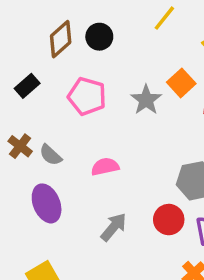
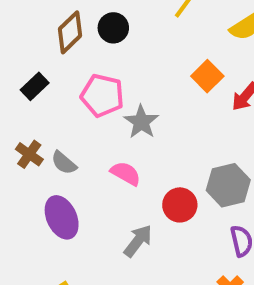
gray star: (146, 100) -> (141, 122), moved
pink semicircle: (105, 167) -> (126, 173), turned 44
red circle: (169, 220) -> (180, 205), moved

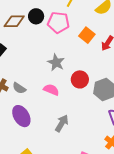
brown diamond: (70, 32) -> (14, 21), turned 50
pink pentagon: (102, 95) -> (58, 22), moved
red circle: (180, 205) -> (80, 79), moved

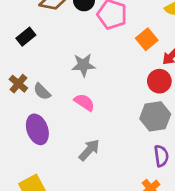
gray star: (56, 62) -> (83, 65), moved, turned 30
red circle: (80, 79) -> (159, 81), moved

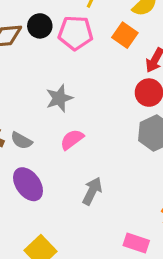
orange square: (147, 39) -> (125, 35), moved
pink semicircle: (84, 102) -> (72, 139), turned -55

